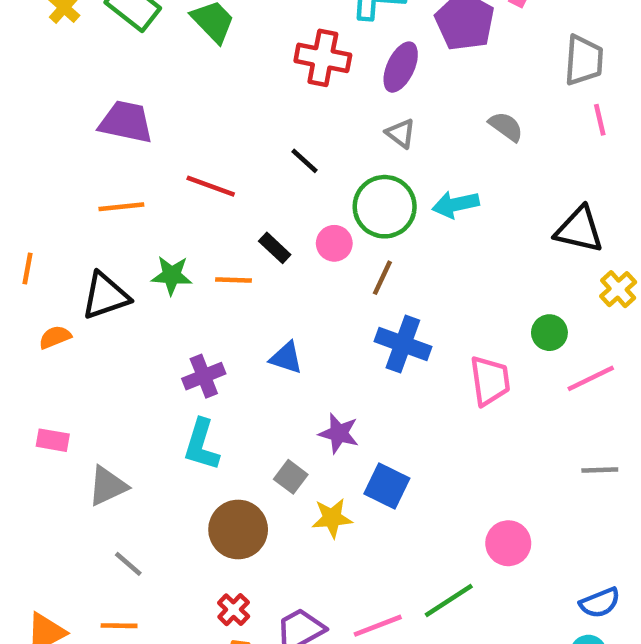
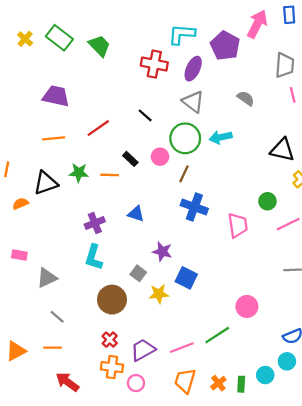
gray triangle: (401, 133) -> (193, 102), size x1.5
red line: (211, 186) -> (98, 128), turned -55

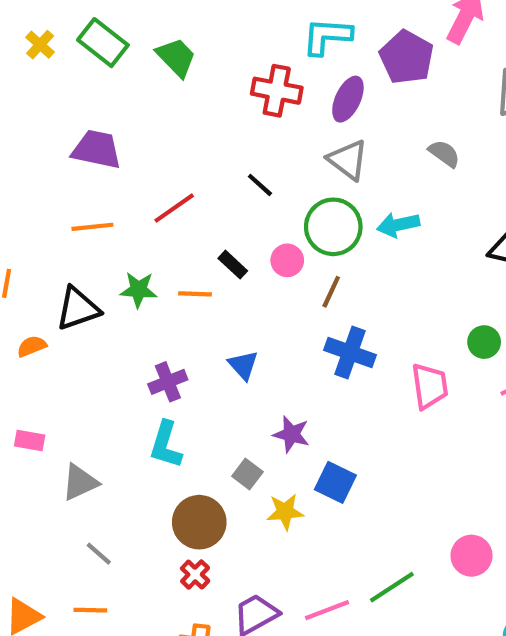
blue triangle: (136, 214) -> (243, 365), turned 30
pink circle: (247, 306) -> (472, 556), moved
red cross: (110, 340) -> (195, 575), moved

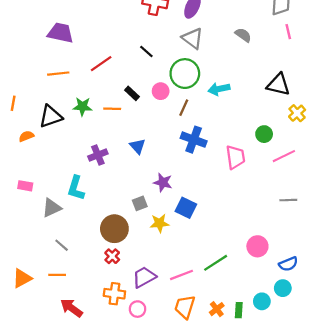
cyan arrow: (398, 225) -> (219, 89), moved
cyan L-shape: (166, 445) -> (76, 188), moved
gray square: (247, 474) -> (140, 203), turned 32

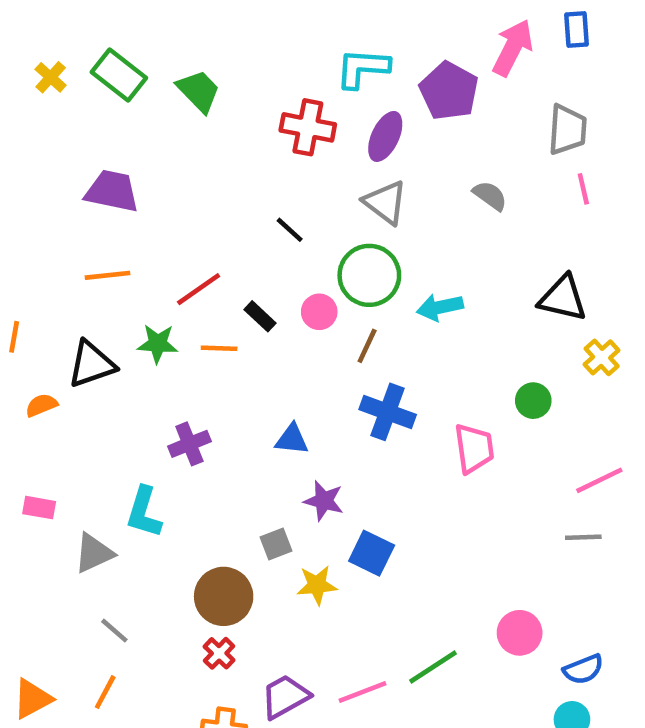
red line: (101, 64) -> (199, 289), moved
blue triangle: (138, 146) -> (292, 439), moved, turned -42
pink line: (284, 156) -> (599, 480), moved
orange line: (57, 275) -> (105, 692), turned -63

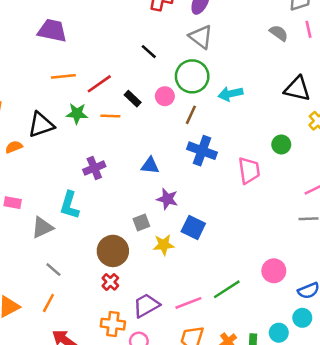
gray semicircle: (490, 196) -> (279, 33), moved
orange line: (107, 275) -> (63, 76), moved

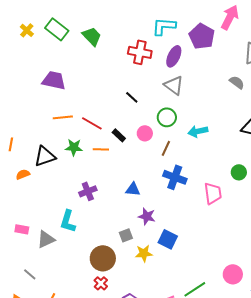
green circle: (192, 76) -> (167, 117), size x0.7
red line: (99, 84) -> (92, 123), turned 65
pink rectangle: (13, 203) -> (22, 229), moved
gray line: (53, 270) -> (30, 274), moved

